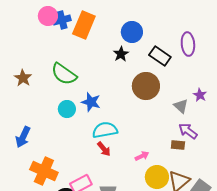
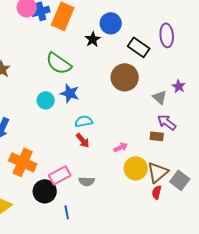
black star: (121, 54) -> (93, 39), moved
green semicircle: (64, 74) -> (59, 63), moved
cyan semicircle: (105, 130) -> (84, 121), size x0.7

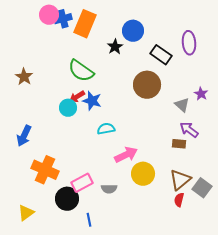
red arrow: (83, 140) -> (77, 97), moved, turned 98
pink arrow: (121, 147) -> (126, 155), moved, size x1.6
yellow circle: (136, 168) -> (143, 174), moved

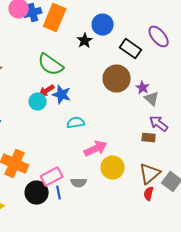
purple ellipse: (189, 43) -> (159, 37), turned -35
purple star: (201, 94) -> (143, 88), moved
blue line: (89, 220) -> (59, 193), moved

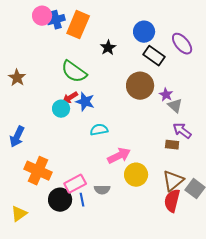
blue circle: (103, 25) -> (144, 32), moved
red semicircle: (149, 194) -> (172, 201), size x1.6

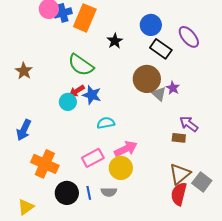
gray triangle: (175, 106) -> (159, 94), moved
yellow circle: (136, 175) -> (121, 168), moved
pink rectangle: (75, 184) -> (93, 158), moved
gray semicircle: (102, 190) -> (109, 192), moved

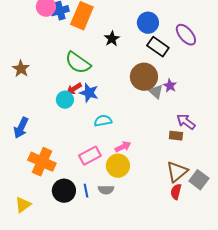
pink arrow: (126, 149) -> (123, 147), size x0.7
red semicircle: (179, 194) -> (176, 192), size x0.7

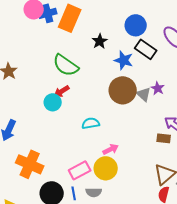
brown circle: (144, 77) -> (123, 90), moved
blue star: (89, 93) -> (124, 60), moved
pink rectangle: (90, 156) -> (80, 170), moved

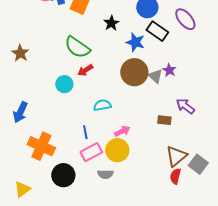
red arrow: (62, 91) -> (85, 70), moved
brown rectangle: (164, 138) -> (164, 120), moved
blue line: (74, 193) -> (85, 132), moved

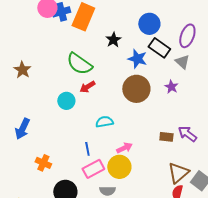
purple ellipse: (185, 19) -> (187, 36), turned 60
gray triangle: (155, 76) -> (182, 62), moved
purple arrow: (185, 106) -> (187, 134), moved
orange cross: (41, 146) -> (43, 163), size x0.6

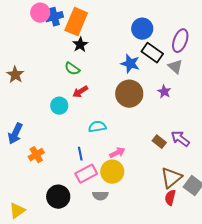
black star: (113, 40) -> (80, 45), moved
green semicircle: (79, 64) -> (72, 69), size x0.6
brown rectangle: (166, 137) -> (159, 142), turned 32
orange cross: (43, 163) -> (36, 155), moved, turned 35

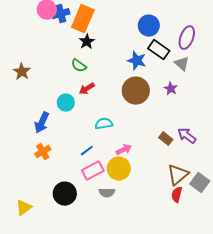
blue arrow: (15, 134) -> (42, 123), moved
blue line: (80, 154) -> (87, 151), turned 64

